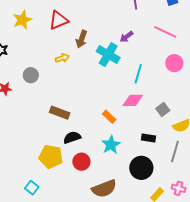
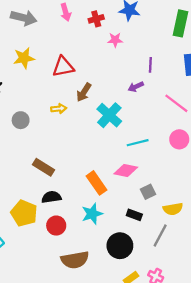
purple arrow: (126, 37) -> (136, 87), moved
cyan line: (138, 74) -> (138, 143), turned 48
gray square: (163, 109) -> (148, 192), moved
orange rectangle: (109, 117) -> (96, 183), size x1.5

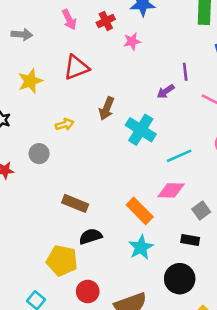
gray arrow: (24, 18) -> (22, 35), size x0.7
purple line: (150, 65) -> (185, 72), moved
red triangle: (63, 67) -> (76, 67), moved
yellow arrow: (59, 109) -> (65, 124), moved
red circle: (56, 226) -> (88, 292), moved

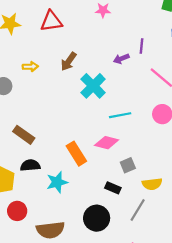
cyan star: (141, 247) -> (57, 182), moved

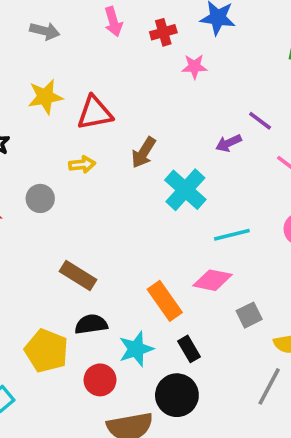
red triangle: (51, 21) -> (95, 113), moved
purple line: (141, 46) -> (260, 121), turned -56
black rectangle: (113, 188) -> (189, 349), moved, turned 40
red circle: (17, 211) -> (100, 380), moved
black circle: (97, 218) -> (177, 395), moved

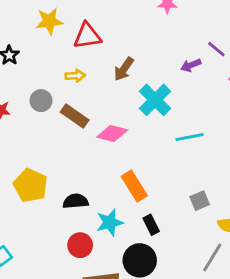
brown rectangle: (78, 275) -> (75, 116), moved
pink diamond: (213, 280) -> (112, 134), moved
yellow pentagon: (46, 351) -> (30, 185), moved

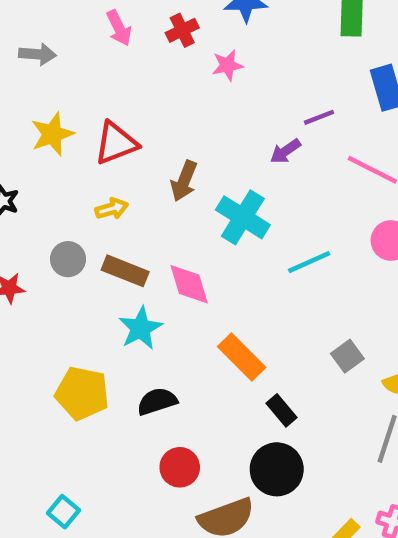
purple line: (216, 49) -> (319, 117), turned -48
pink diamond: (112, 134) -> (189, 284), turned 72
cyan star: (110, 222) -> (140, 328), moved

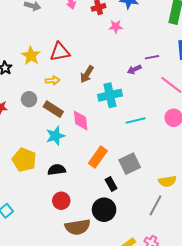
yellow star: (52, 134) -> (31, 56), moved, turned -30
cyan cross: (243, 217) -> (110, 95), turned 35
gray square: (347, 356) -> (130, 164), moved, size x1.5
orange rectangle: (242, 357) -> (98, 157), turned 70

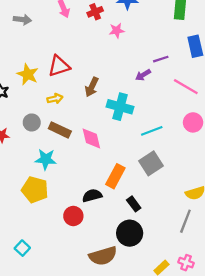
cyan cross: (110, 95) -> (120, 107), turned 35
cyan star: (55, 136) -> (46, 159), moved, turned 30
gray square: (130, 164) -> (151, 163), moved
black semicircle: (57, 170) -> (92, 196), moved
red circle: (61, 201) -> (73, 216), moved

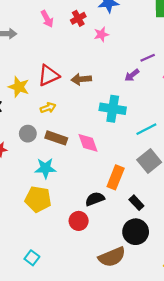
brown arrow: (92, 87) -> (81, 79), moved, turned 66

